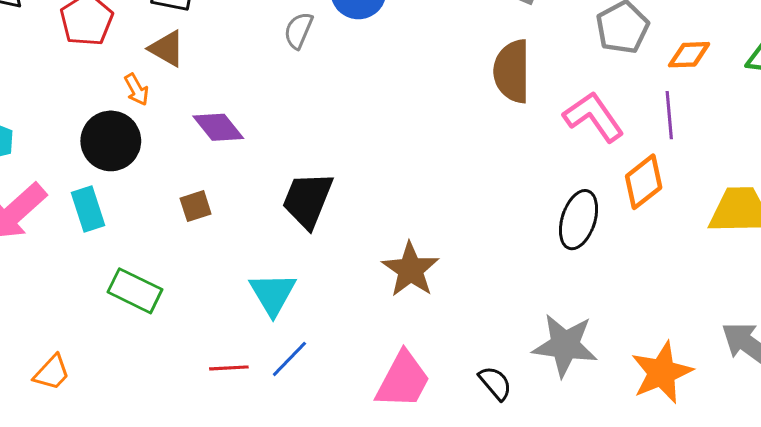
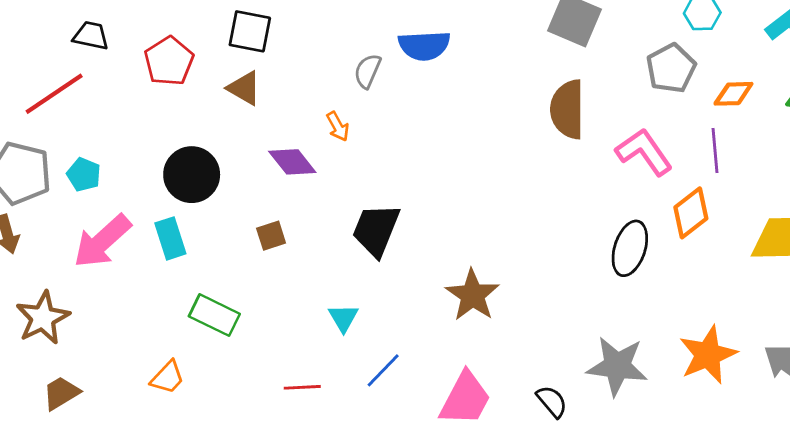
orange arrow: (137, 89) -> (338, 126), moved
cyan triangle: (273, 294) -> (343, 318), size x0.7
blue line: (289, 359) -> (383, 370), moved
orange trapezoid: (52, 373) -> (168, 377), moved
orange star: (662, 373) -> (708, 355), moved

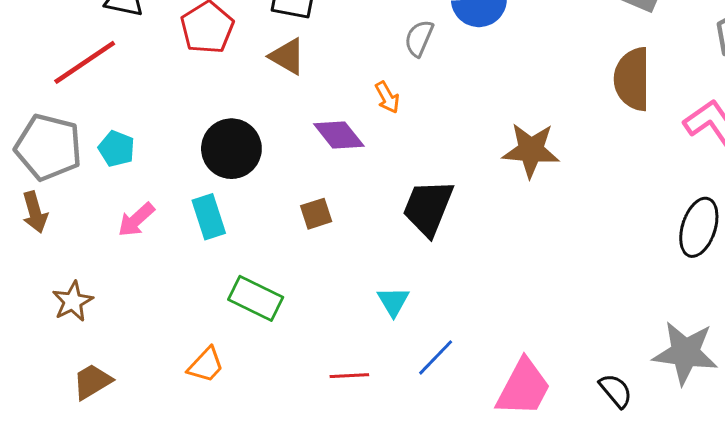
pink arrow: (102, 241) -> (136, 220), size x0.6
brown star: (472, 295) -> (531, 150), moved, turned -30
brown star: (43, 318) -> (73, 301), size x0.7

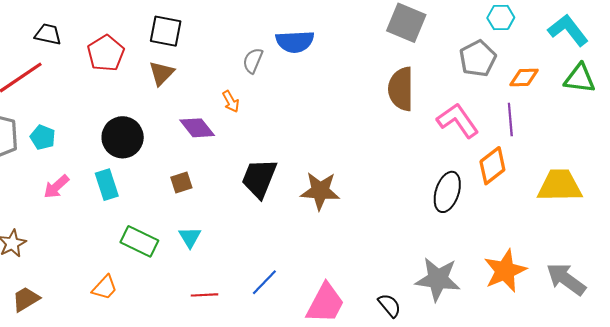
brown triangle: (287, 56) -> (161, 73), turned 44
brown star: (531, 150) -> (320, 191), moved
cyan triangle: (393, 301) -> (190, 237), moved

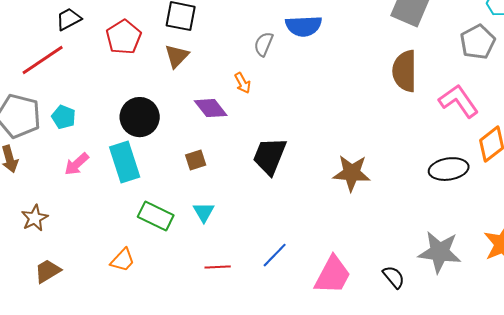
black trapezoid: (48, 34) -> (69, 19), turned -40
cyan rectangle: (107, 185) -> (125, 162), size x1.4
brown star: (320, 191) -> (352, 173), moved
black ellipse: (447, 192) -> (449, 169), turned 63

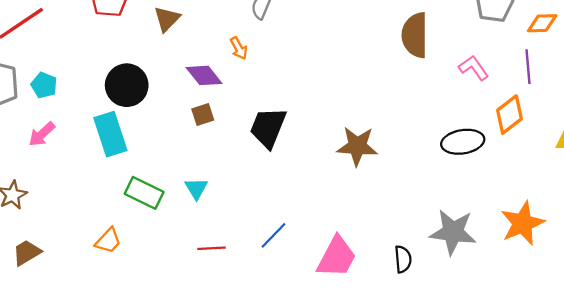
pink L-shape: (459, 101) -> (474, 68), size x0.7
brown square: (196, 160) -> (203, 115), moved
pink arrow: (77, 164) -> (42, 134), moved
black semicircle: (394, 277) -> (403, 259), turned 35

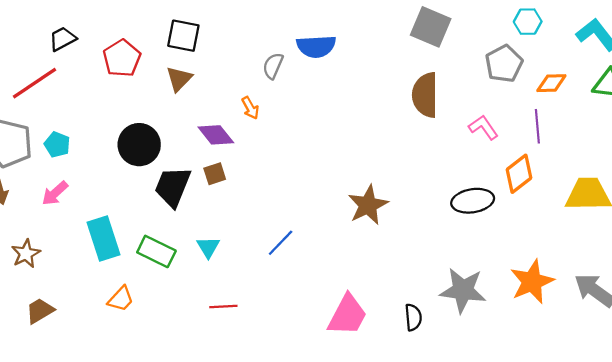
black trapezoid: (268, 128) -> (173, 187), moved
cyan rectangle: (110, 134) -> (104, 238), moved
brown star: (357, 146) -> (368, 205), turned -30
blue line: (274, 235) -> (281, 243), moved

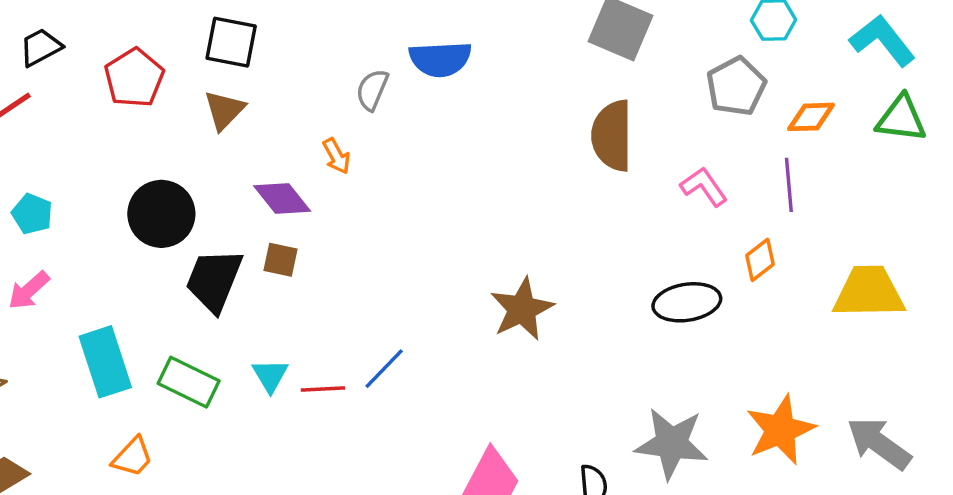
brown square: (215, 174) -> (280, 260), turned 30
orange diamond: (519, 174) -> (760, 260), size x0.7
red line: (223, 306) -> (323, 389), moved

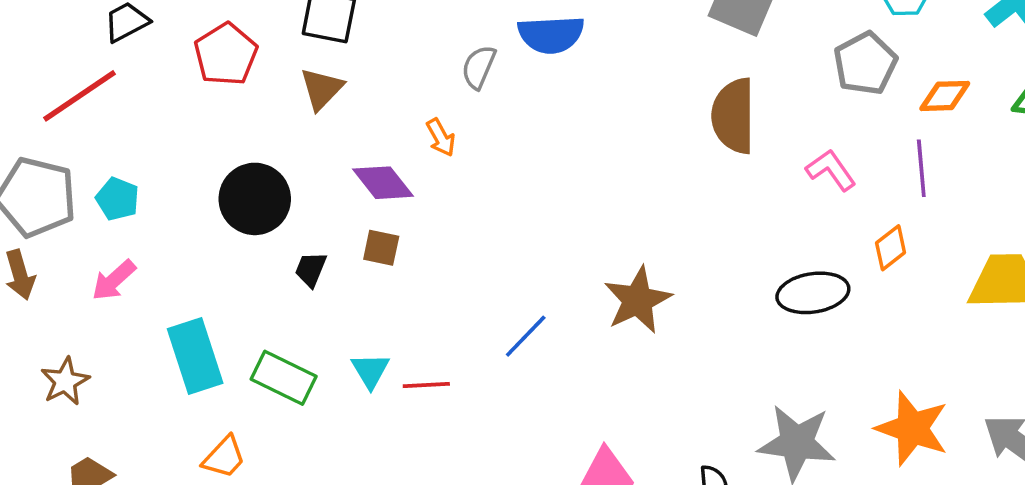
black trapezoid: (214, 280) -> (311, 269), size x0.5
blue line: (384, 369) -> (526, 336), moved
orange star: (780, 430) -> (912, 428), turned -30

